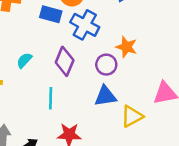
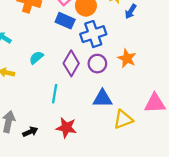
blue cross: (85, 25) -> (93, 34), turned 35
purple circle: (106, 65) -> (97, 64), moved

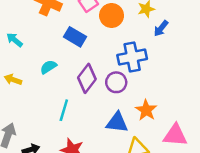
blue rectangle: (65, 21) -> (75, 37), moved
blue cross: (93, 34) -> (132, 57), moved
orange star: (127, 58) -> (146, 110), moved

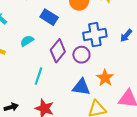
blue arrow: (161, 28) -> (126, 36), moved

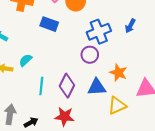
cyan semicircle: (27, 41) -> (26, 60), moved
purple diamond: (58, 51) -> (67, 86), moved
cyan line: (39, 76) -> (41, 86), moved

